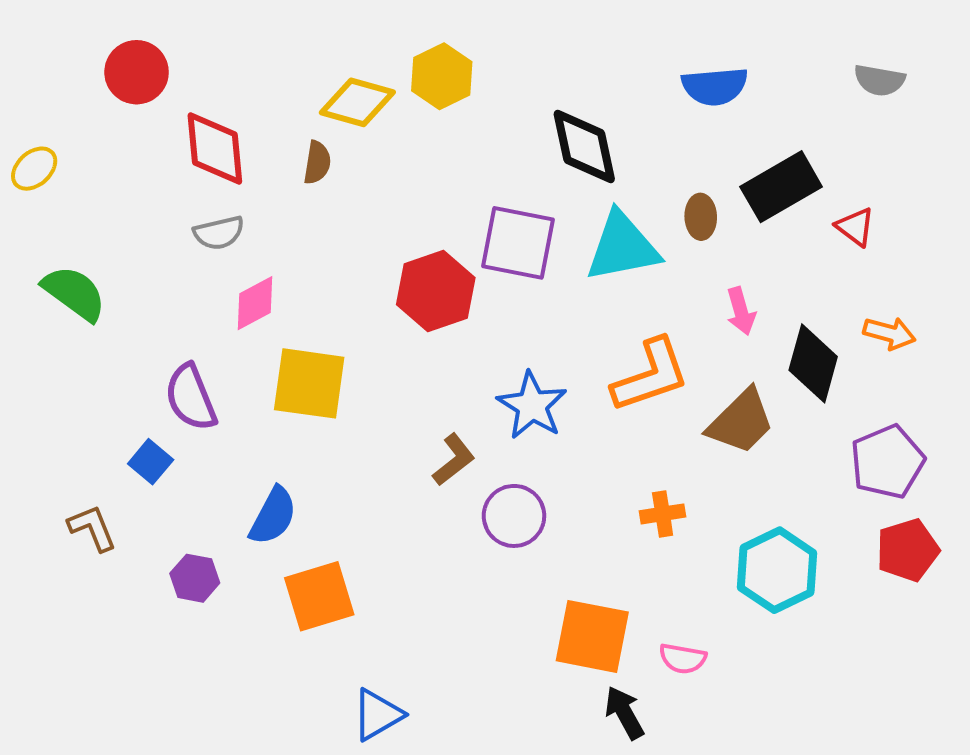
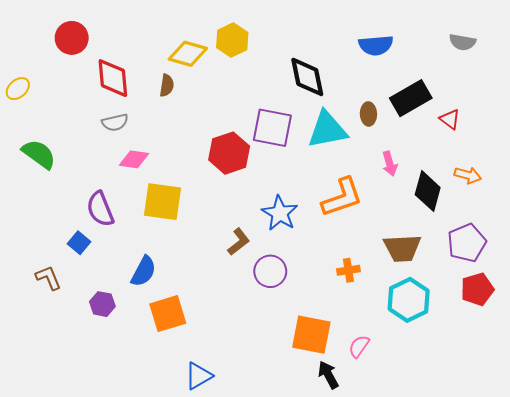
pink diamond: (255, 303) -> (134, 159), turned 36
brown trapezoid: (741, 422) -> (402, 248), moved, turned 42
pink semicircle: (683, 658) -> (359, 346), turned 115

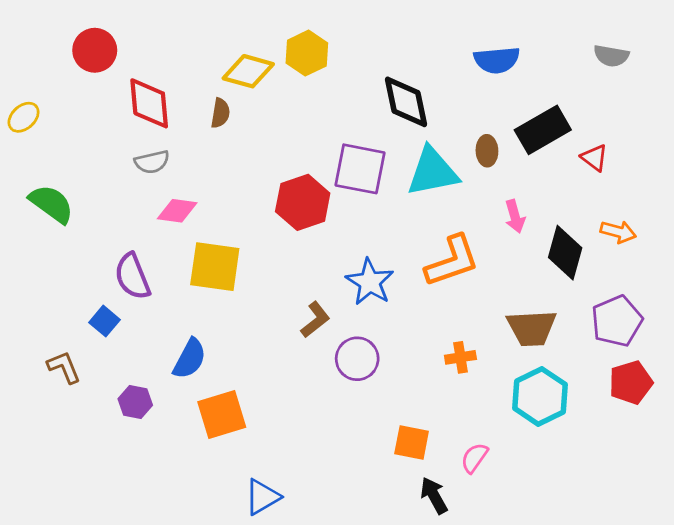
orange square: (311, 335) -> (412, 443), size x0.7

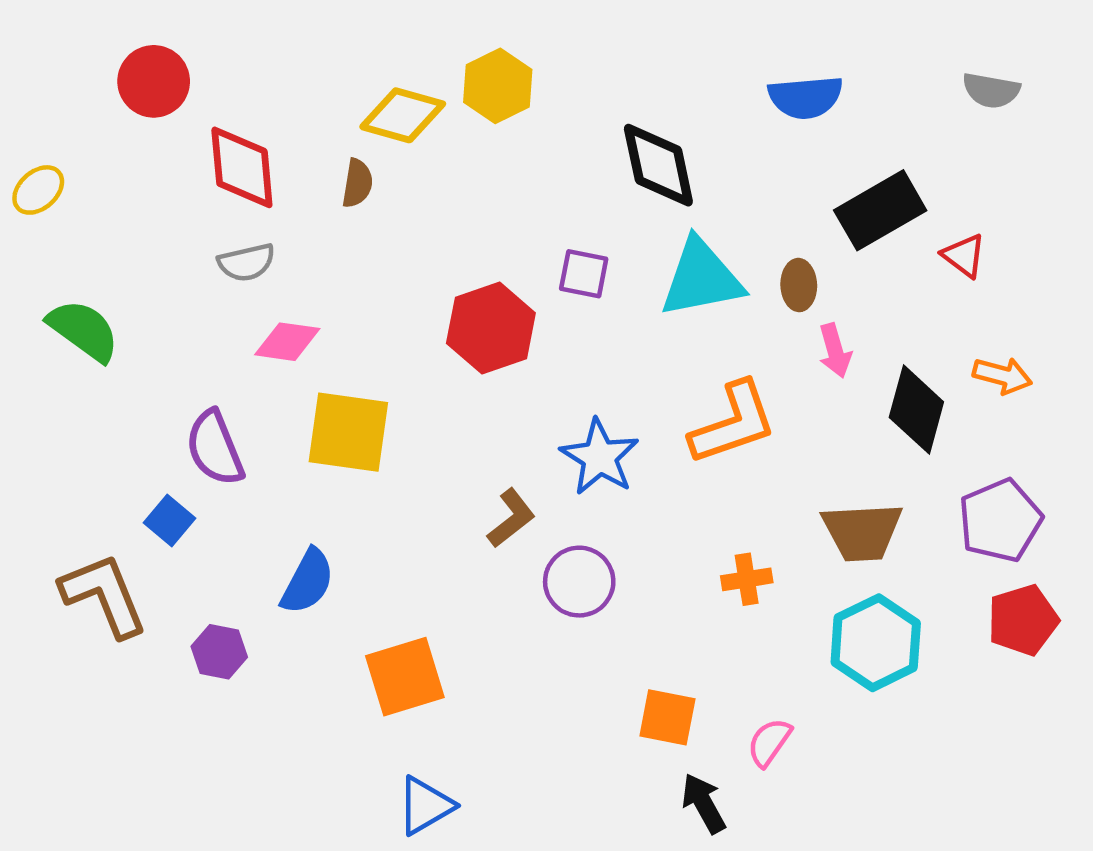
brown ellipse: (487, 151) -> (799, 285), moved
purple square: (360, 169) -> (584, 274), size x0.6
brown L-shape: (64, 367) -> (104, 595), size x1.6
orange square: (222, 415) -> (405, 677), moved

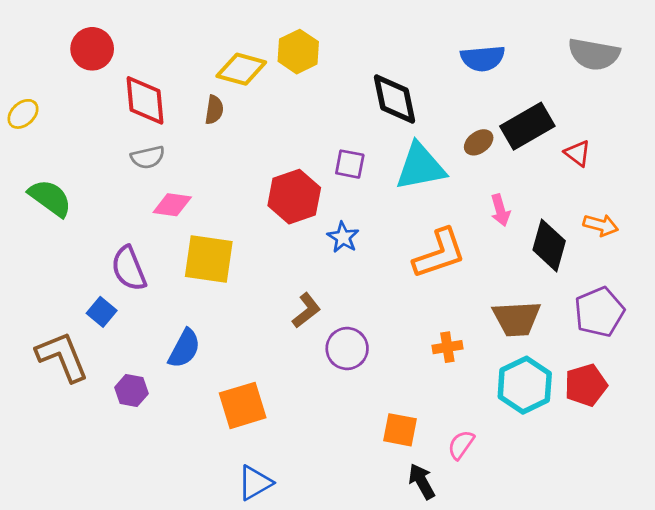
gray semicircle: (991, 90) -> (594, 54), size x1.5
brown ellipse: (799, 285) -> (479, 142), moved, turned 56
blue star: (600, 457) -> (343, 237), moved, size x0.7
red pentagon: (1023, 620) -> (586, 385), moved

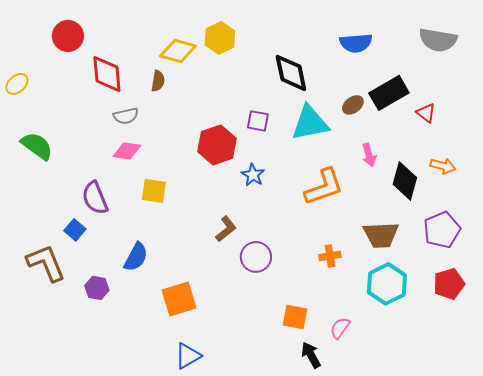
gray semicircle: (148, 157) -> (126, 116), moved
yellow square: (209, 259) -> (154, 191), size x0.7
red pentagon: (586, 385) -> (449, 284), moved

